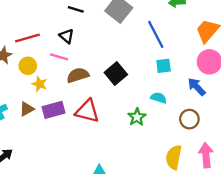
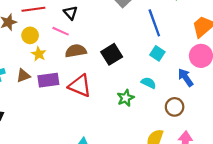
cyan square: (164, 66) -> (157, 53), turned 32

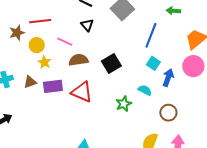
black triangle: (70, 13) -> (87, 25), moved
blue line: (154, 23) -> (151, 35), turned 40
blue arrow: (186, 78) -> (168, 78), moved, turned 54

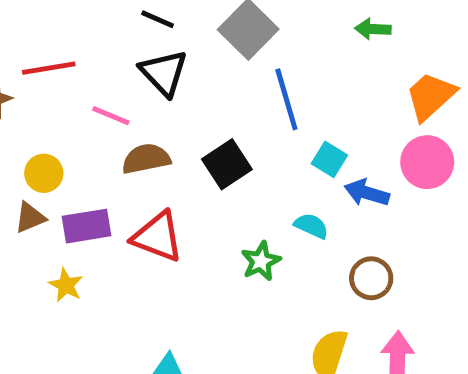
black triangle: (87, 25) -> (164, 73), size x1.5
blue line: (151, 35) -> (286, 99), moved, turned -35
yellow circle: (37, 45) -> (44, 173), moved
yellow star: (44, 62) -> (66, 285), moved
blue arrow: (168, 78) -> (367, 193), turned -90

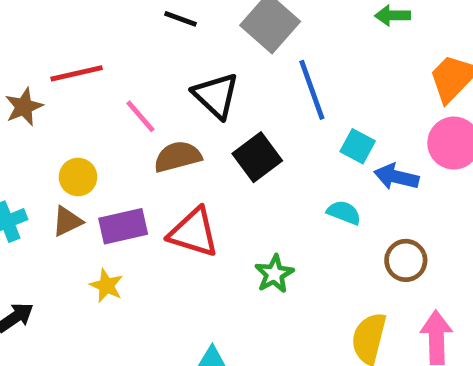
black triangle: (164, 73) -> (216, 95), moved
pink line: (111, 116) -> (140, 116), turned 30
green star: (261, 261) -> (274, 274), moved

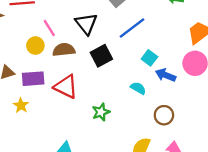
blue line: (312, 90) -> (132, 28), turned 64
yellow circle: (78, 177) -> (35, 46), moved

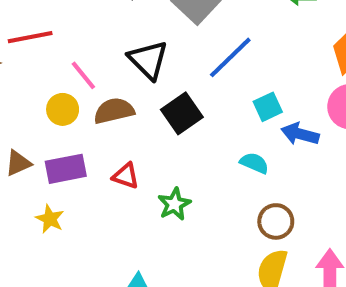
cyan square: (149, 58) -> (268, 107), turned 35
red triangle: (66, 87) -> (126, 176), size x0.6
green star: (101, 112) -> (174, 204), moved
brown circle: (164, 115) -> (276, 221), moved

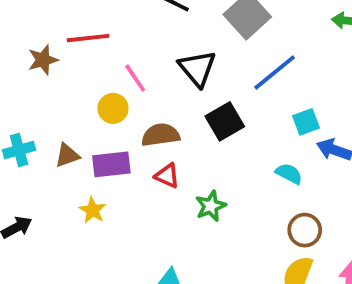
brown semicircle: (114, 111) -> (161, 135), moved

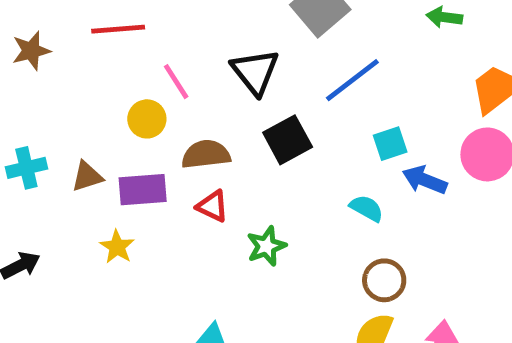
brown star: (43, 60) -> (31, 51), moved

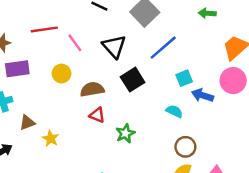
pink line: (176, 82) -> (75, 43), moved
brown triangle: (87, 176) -> (27, 123), moved
purple rectangle: (143, 190) -> (17, 69), moved

